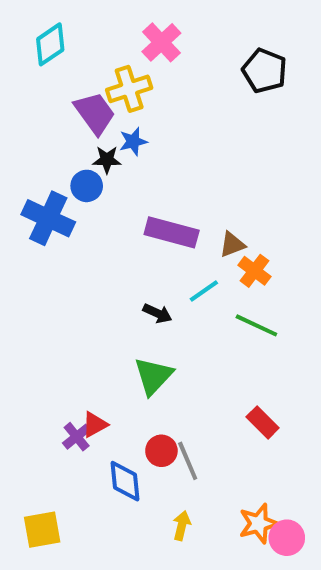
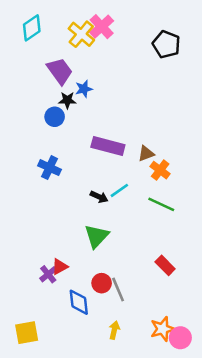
yellow cross: (129, 89) -> (81, 34), moved, turned -32
blue cross: (48, 218) -> (50, 168), moved, size x0.7
cyan line: (204, 291) -> (119, 190), moved

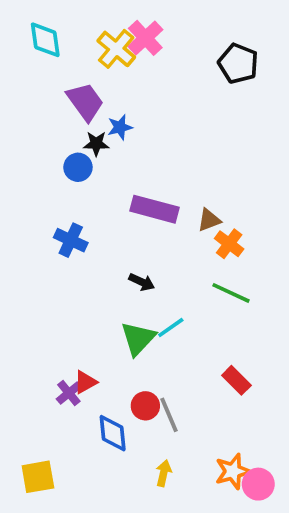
cyan diamond: (32, 28) -> (45, 40), turned -64
cyan line: (119, 190) -> (171, 328), moved

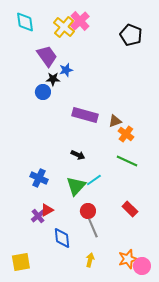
blue cross: (71, 240) -> (39, 178), moved
red circle: (145, 406) -> (88, 211), moved

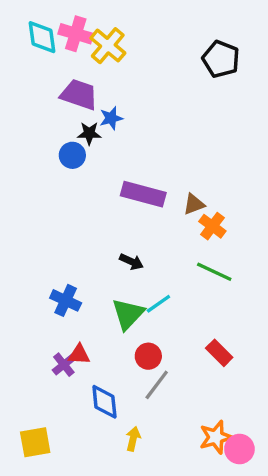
pink cross: (80, 21) -> (76, 34), moved, turned -30
purple trapezoid: (47, 56) -> (79, 95), turned -35
red triangle: (47, 210) -> (79, 354), turned 32
gray line: (93, 228) -> (157, 385), turned 60
yellow arrow: (90, 260) -> (133, 439), moved

